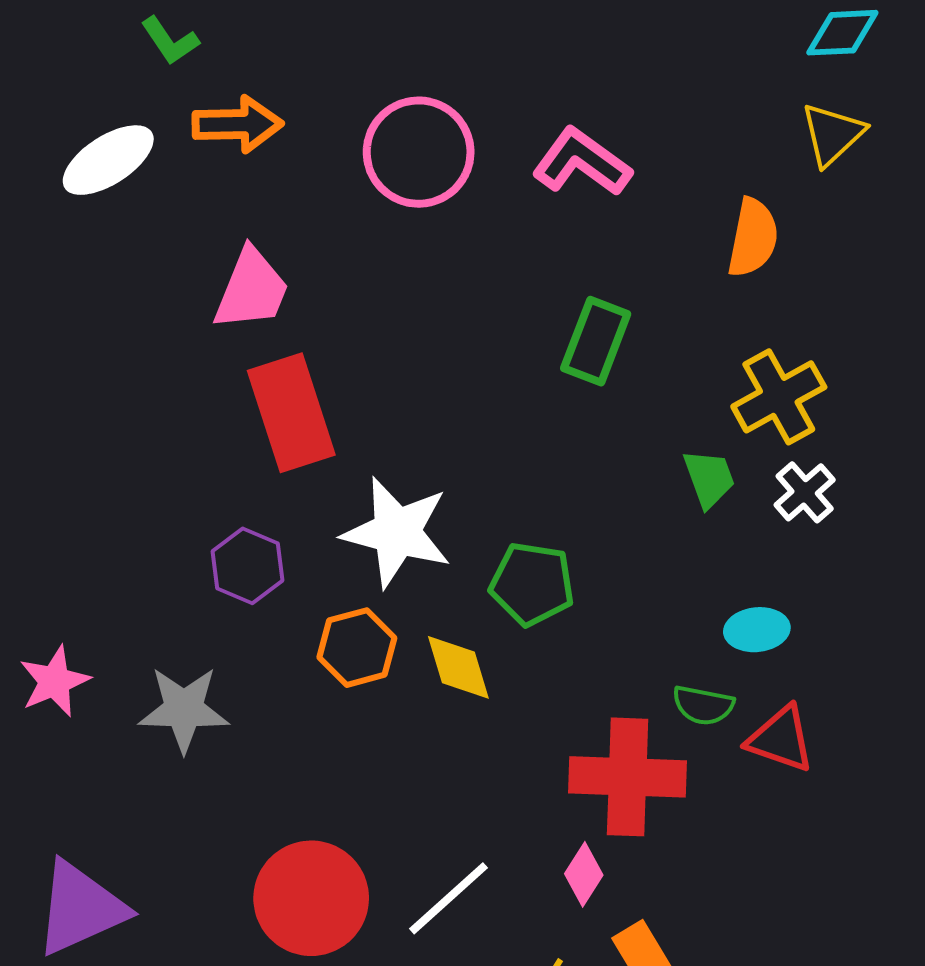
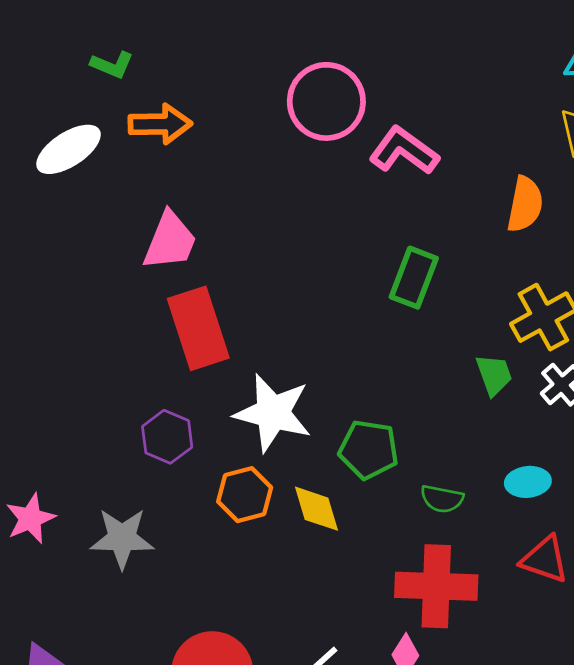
green L-shape: (170, 41) -> (112, 65), turned -33
pink circle: (419, 152) -> (326, 101), moved
green semicircle: (703, 705) -> (442, 499), moved

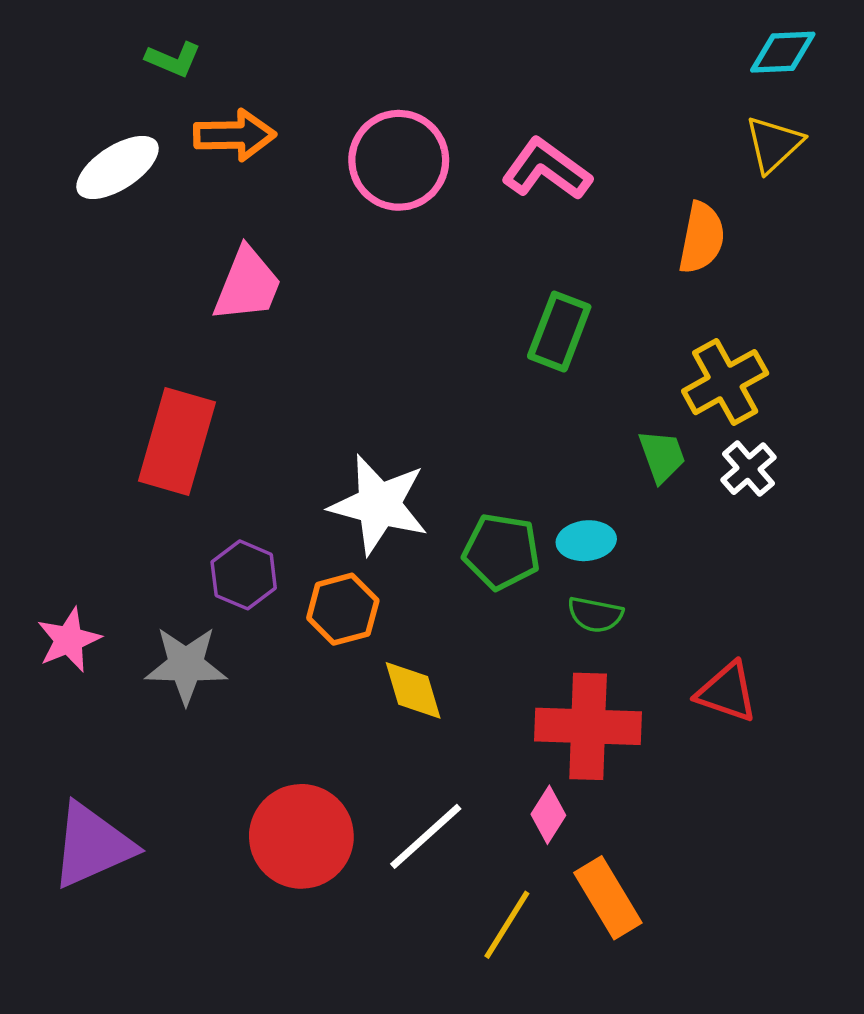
pink circle: (326, 101) -> (399, 160), moved
red rectangle: (198, 328) -> (177, 442), moved, turned 34
purple hexagon: (167, 437) -> (244, 575), moved
cyan ellipse: (528, 482) -> (586, 541), moved
yellow diamond: (317, 509) -> (413, 690), moved

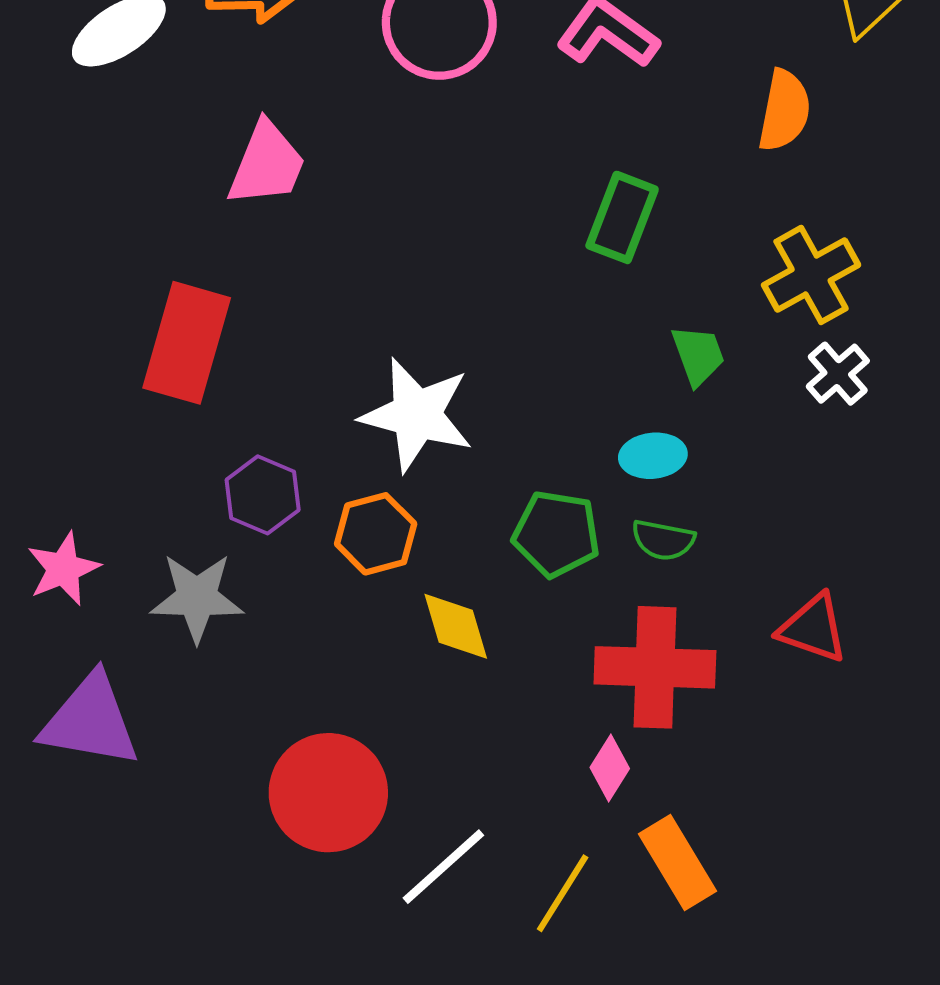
green trapezoid: (662, 456) -> (698, 355), moved
green pentagon: (502, 552) -> (556, 534), moved
white line: (426, 836) -> (443, 867), moved
purple triangle: (92, 845) -> (90, 721), moved, turned 34

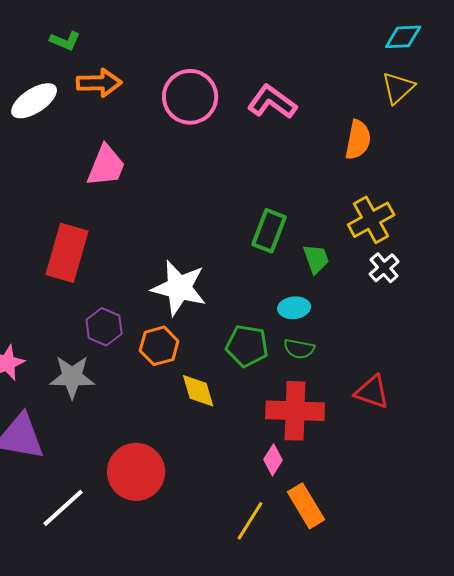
green rectangle: (622, 217) -> (269, 231), moved
white line: (443, 867) -> (63, 508), moved

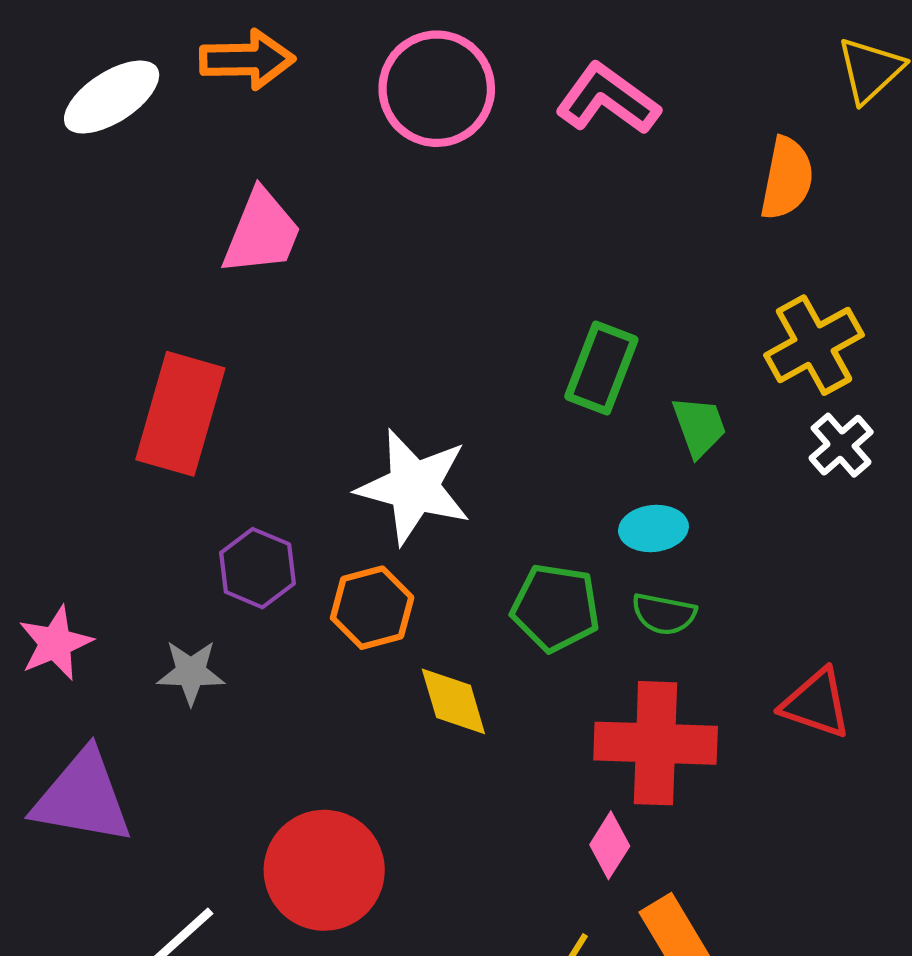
gray star: (72, 377) -> (191, 672), size x0.7

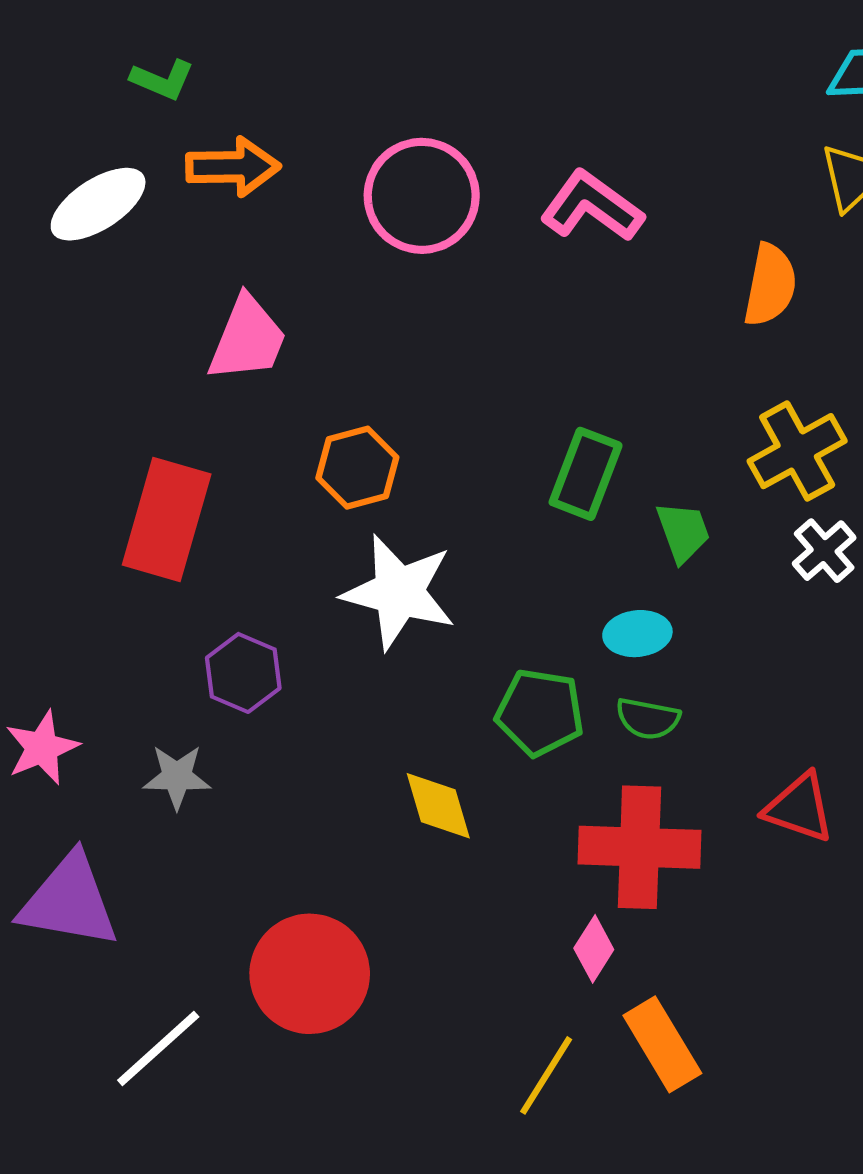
orange hexagon: (372, 608) -> (357, 468), moved

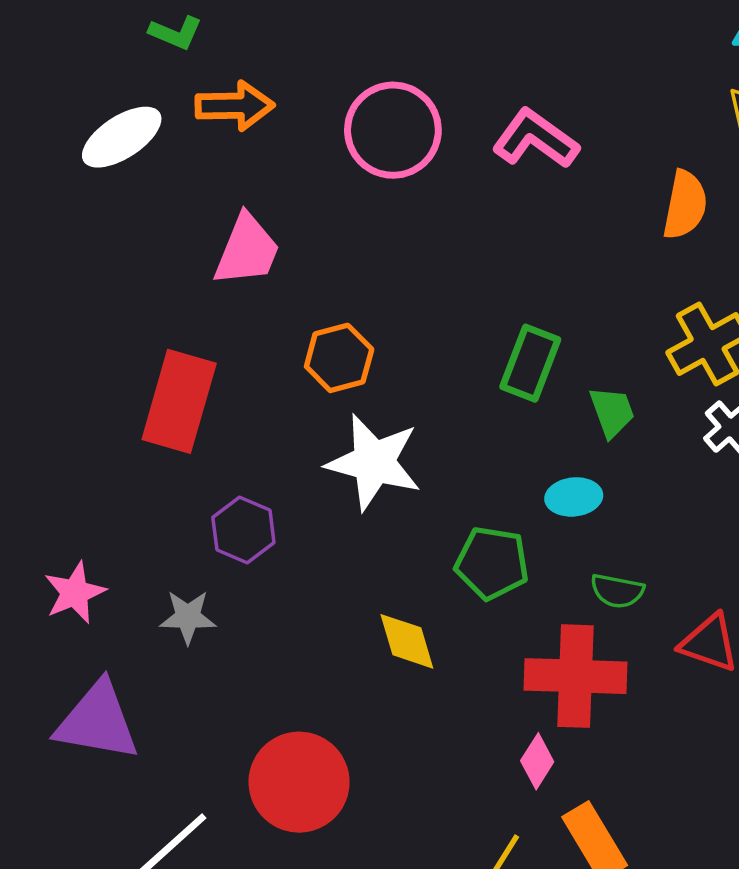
green semicircle: (648, 719) -> (617, 591), moved

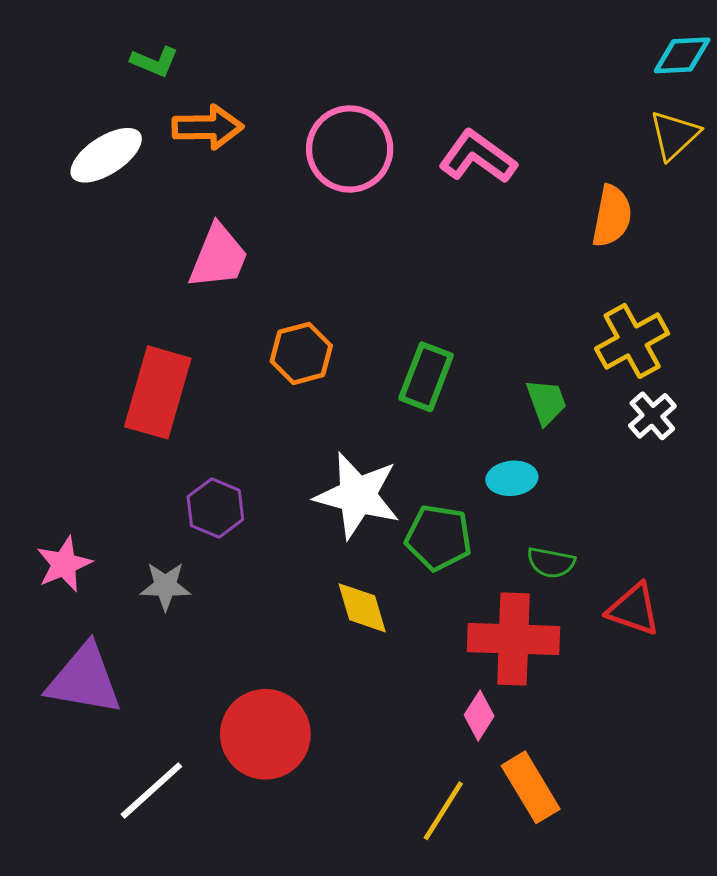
green rectangle: (530, 363) -> (426, 377), moved
white star: (374, 462) -> (357, 495), moved

